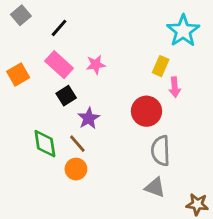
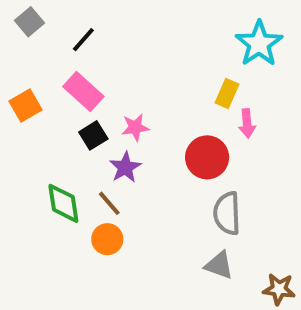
pink star: (96, 65) -> (135, 127), moved

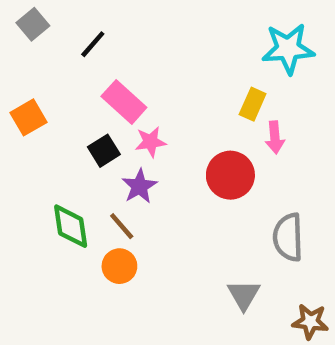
cyan star: (259, 44) -> (288, 49), turned 30
pink rectangle: (83, 92) -> (124, 102), moved
gray semicircle: (227, 213) -> (288, 237), moved
gray triangle: (219, 265) -> (244, 295), turned 40

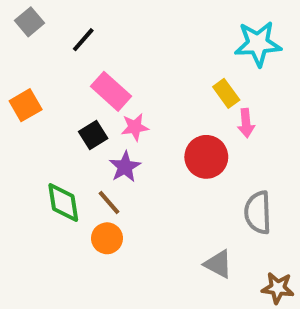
yellow rectangle: (253, 104) -> (226, 93), turned -60
gray triangle: (244, 295) -> (218, 264), turned -32

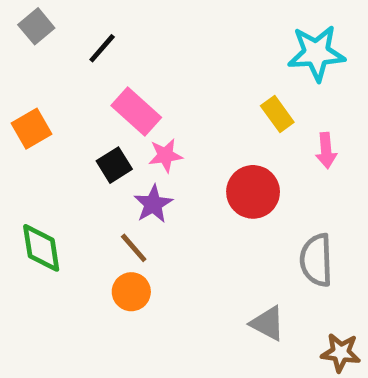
pink arrow: (246, 123) -> (326, 151), moved
green diamond: (63, 203) -> (41, 248), moved

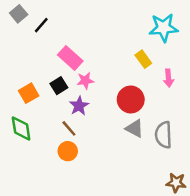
black line: (102, 48) -> (41, 25), moved
orange square: (31, 129) -> (29, 93), moved
gray triangle: (268, 323) -> (135, 128), moved

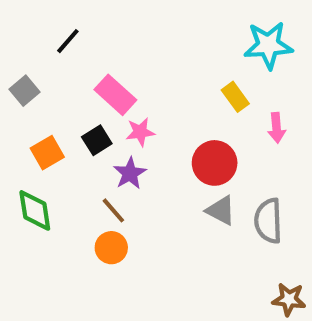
gray square: (19, 14) -> (24, 91), moved

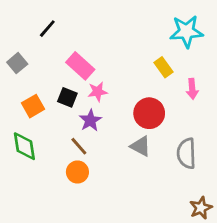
black square: (97, 140) -> (67, 97), turned -36
gray triangle: (221, 210) -> (141, 146), moved
brown star: (289, 299) -> (201, 208), turned -30

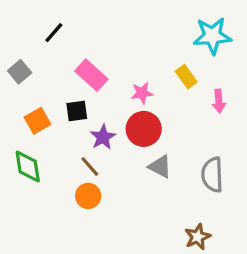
pink star: (98, 92) -> (142, 93), moved
black square: (67, 97) -> (77, 111), turned -30
red circle: (149, 113) -> (144, 129), moved
brown star: (201, 208) -> (198, 237), moved

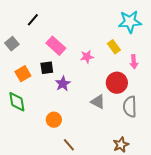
red circle: (144, 129) -> (117, 83), moved
brown line: (90, 167) -> (69, 145), moved

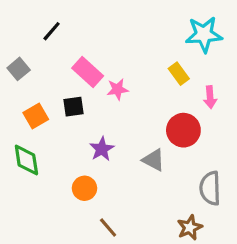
pink star: (87, 57) -> (117, 89), moved
purple star: (63, 84) -> (102, 149), moved
gray semicircle: (130, 107) -> (210, 188), moved

